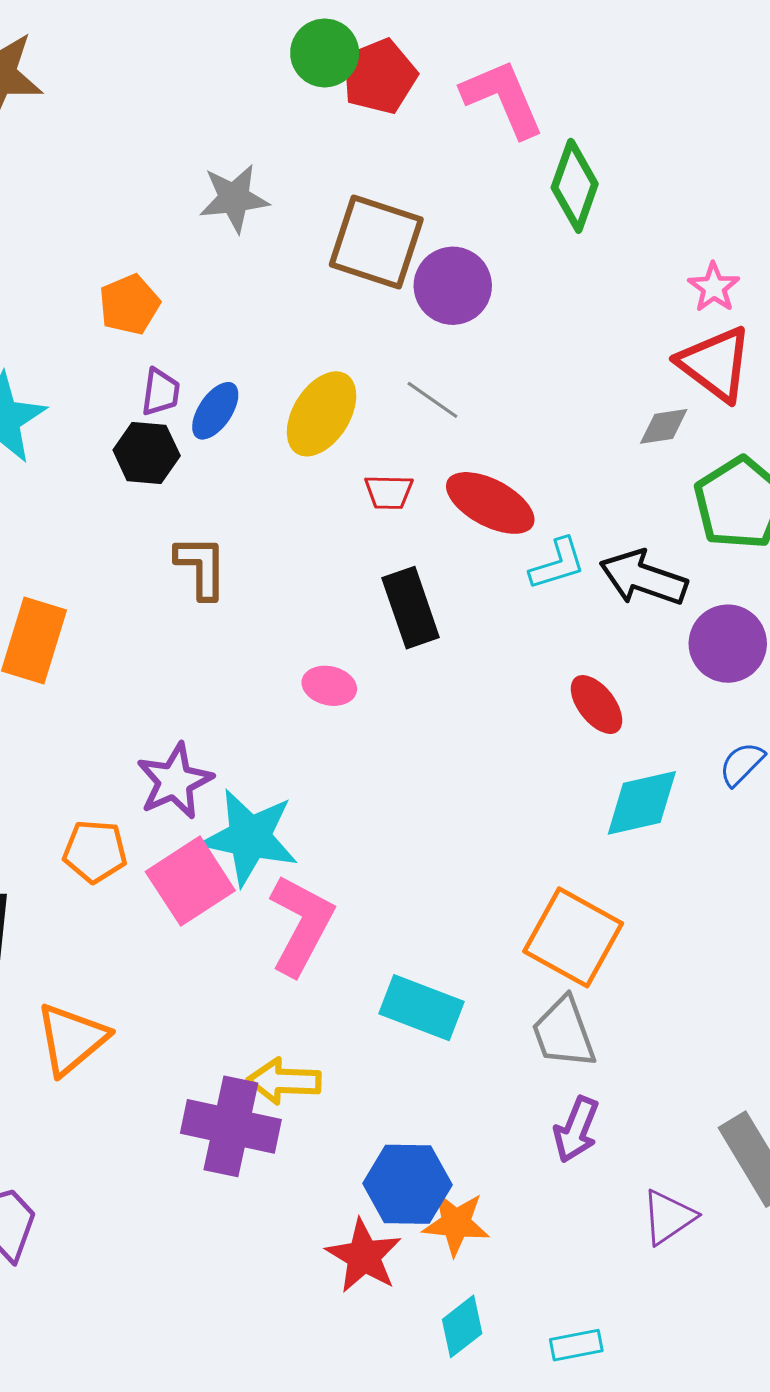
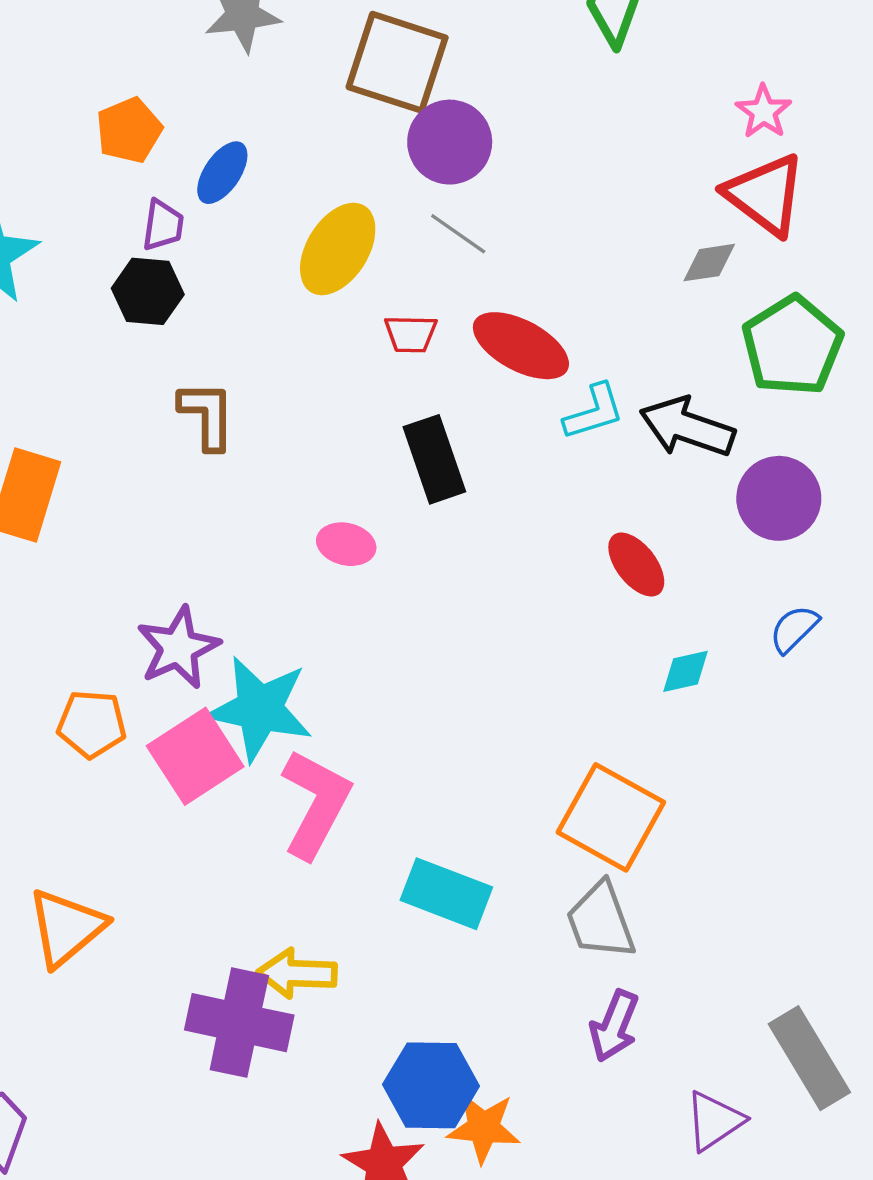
purple circle: (453, 286) -> (450, 142), moved
blue ellipse: (215, 411) -> (222, 173), moved
cyan diamond: (642, 803) -> (685, 671), size x0.6

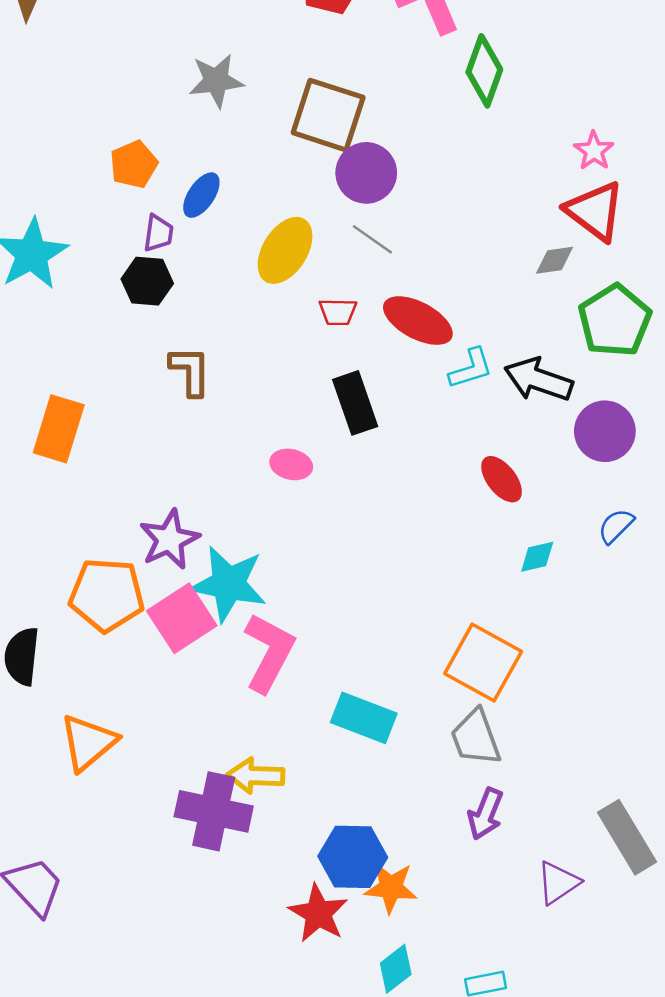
orange pentagon: (92, 724) -> (107, 595), size x1.5

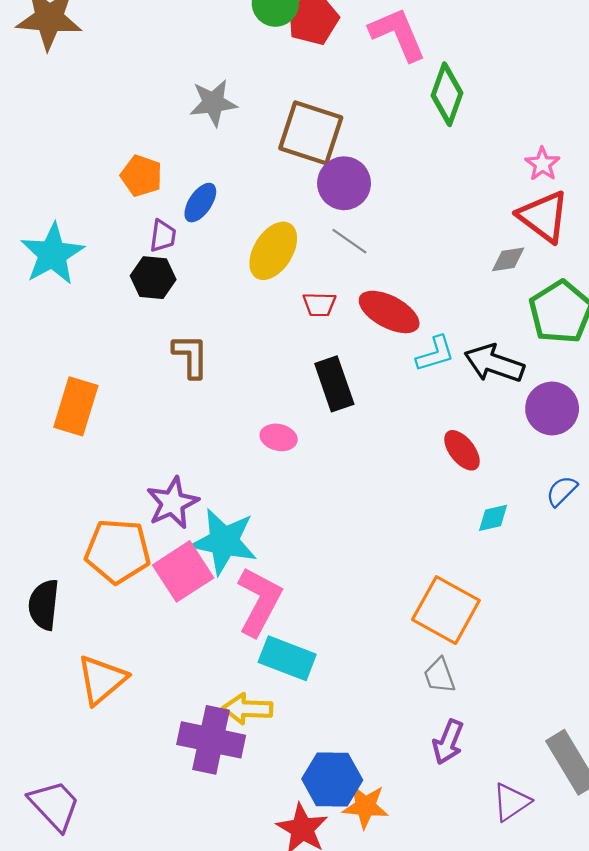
orange pentagon: (134, 164) -> (141, 176), turned -30
cyan rectangle: (364, 718) -> (287, 658), moved
gray trapezoid: (476, 738) -> (439, 675), size x0.7

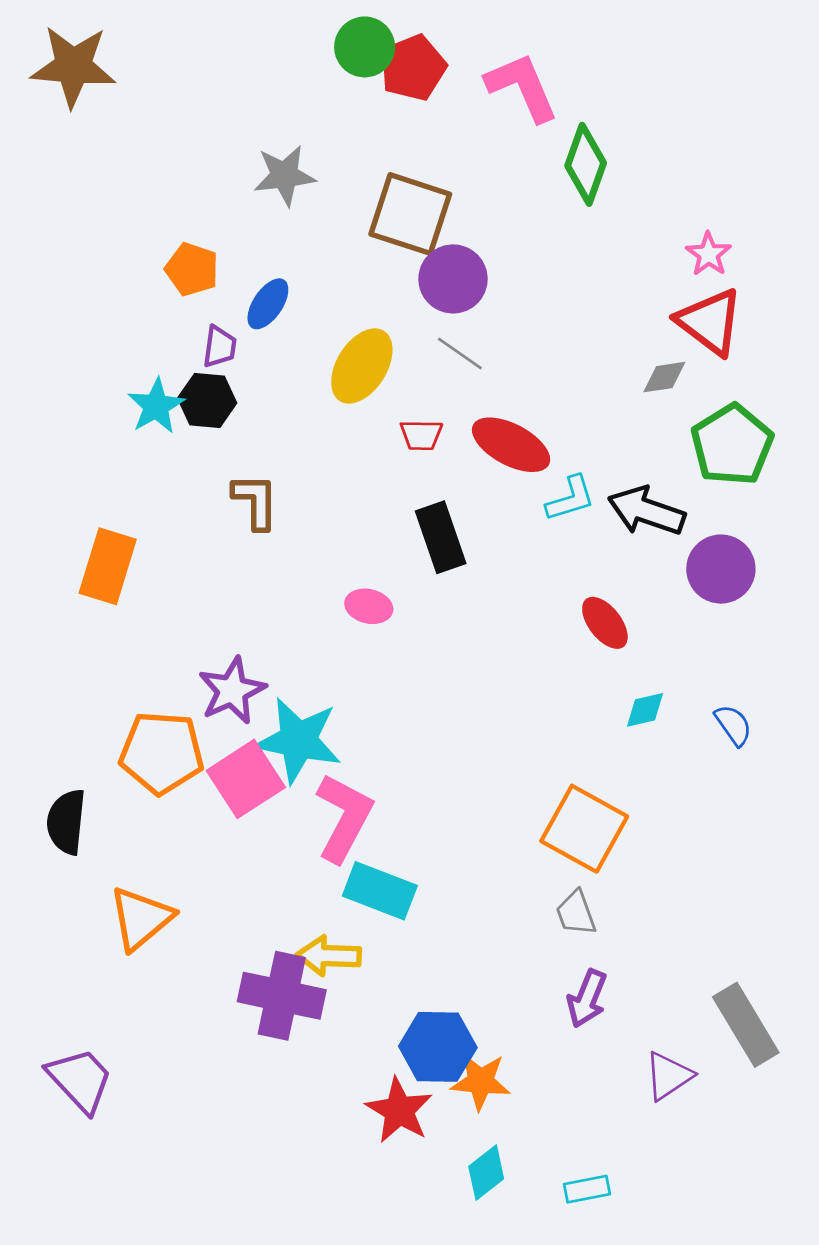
cyan star: (52, 254) -> (156, 406), moved, size x0.7
blue semicircle: (562, 491) -> (733, 725), moved, turned 100

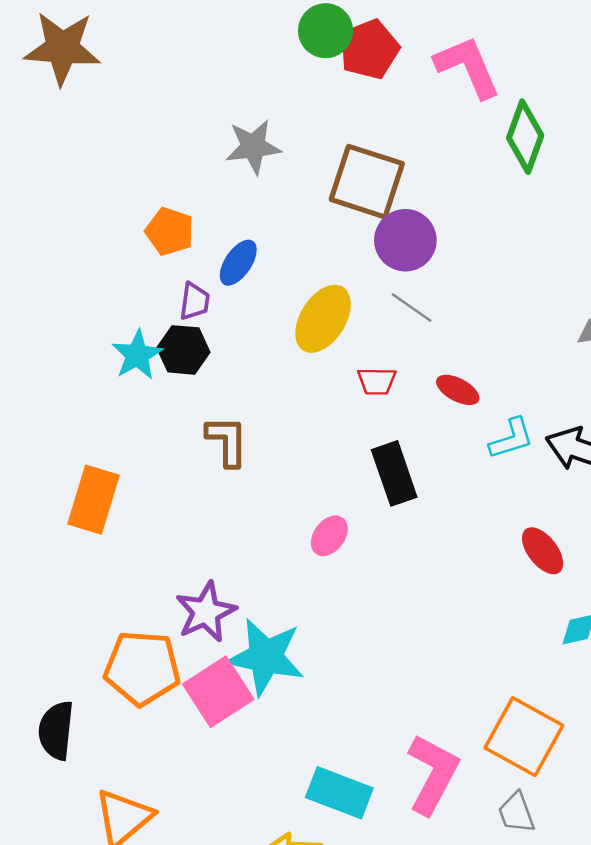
red ellipse: (511, 445) -> (458, 390), size x0.6
pink ellipse: (369, 606) -> (329, 536), turned -66
pink L-shape: (344, 818) -> (433, 774), moved

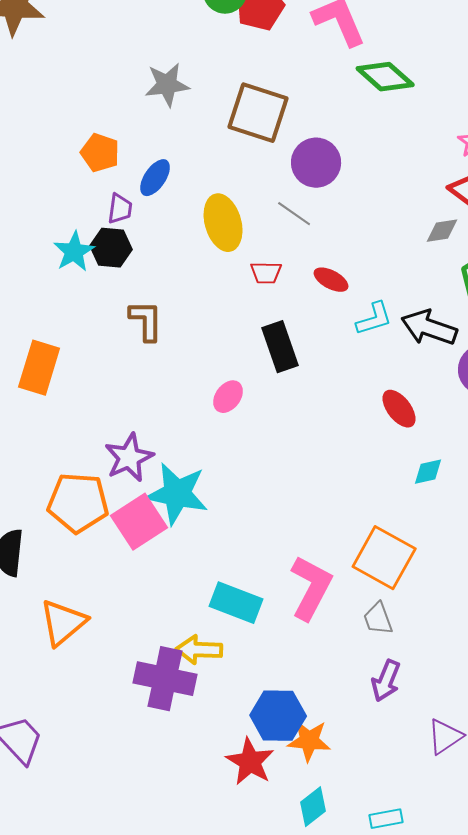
green diamond: (525, 137) -> (385, 77), turned -68
purple circle: (405, 240) -> (316, 163), moved
yellow ellipse: (323, 319) -> (223, 223), turned -48

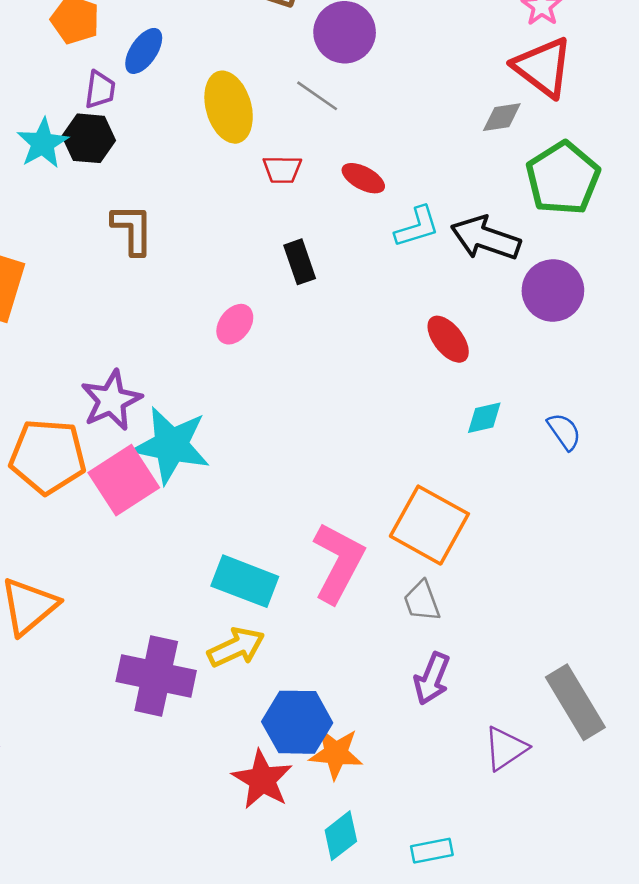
black rectangle: (280, 347) -> (300, 262), size x0.7
yellow arrow: (199, 650) -> (236, 647), moved, turned 153

